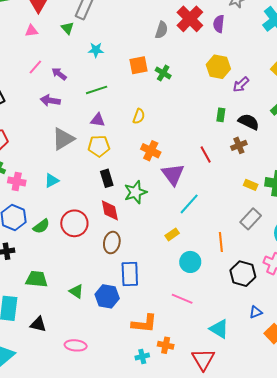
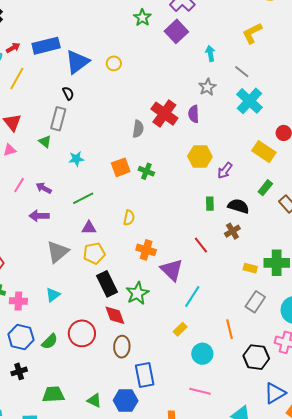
black rectangle: (107, 178) -> (107, 284), size x1.4
blue triangle: (256, 312) -> (275, 393), size x1.6

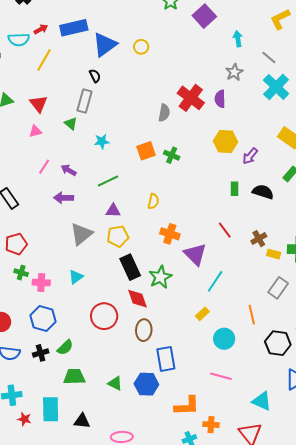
brown cross: (232, 231) -> (259, 239), moved
green semicircle: (50, 341) -> (65, 347), moved

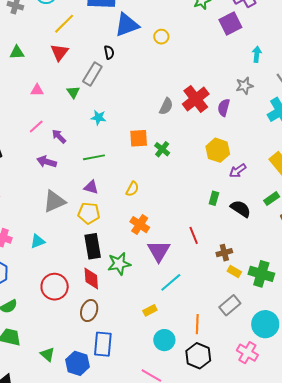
red triangle: (39, 104) -> (59, 52), moved
black hexagon: (278, 343) -> (198, 356), moved

